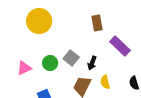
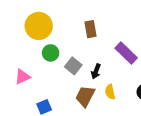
brown rectangle: (97, 23) -> (91, 29), moved
green circle: (50, 63) -> (51, 53), moved

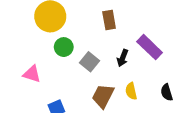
black arrow: (96, 71) -> (123, 58), moved
pink triangle: (22, 77) -> (32, 74), turned 42

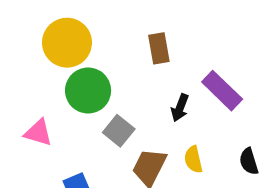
green circle: (64, 47) -> (88, 91), size x1.5
gray square: (89, 62) -> (119, 131), moved

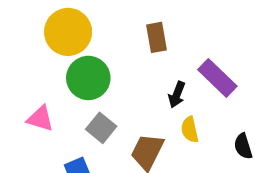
gray square: (119, 131) -> (101, 128), moved
yellow semicircle: (193, 159) -> (190, 130), moved

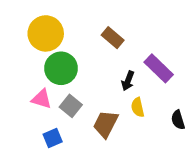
brown rectangle: (157, 37) -> (113, 38), turned -40
pink triangle: (40, 119) -> (42, 99), moved

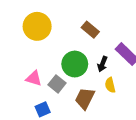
green circle: (61, 68) -> (75, 64), moved

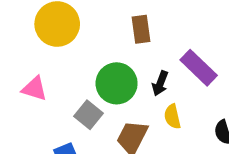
brown rectangle: (90, 30) -> (141, 29), turned 42
pink triangle: (34, 78) -> (34, 89), moved

